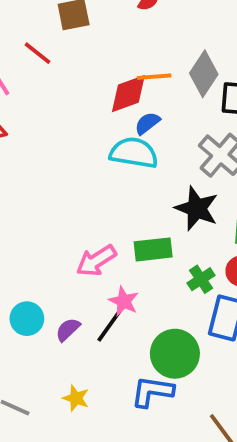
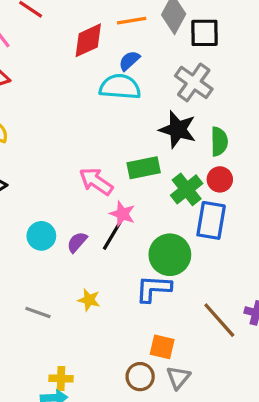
red diamond: (128, 94) -> (88, 40), moved
pink arrow: (96, 261) -> (96, 181), turned 72
green cross: (201, 279) -> (187, 189), size x1.4

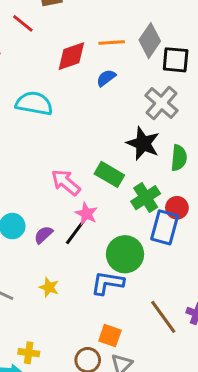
cyan semicircle: (120, 87) -> (34, 103), moved
green rectangle: (144, 168) -> (109, 174), turned 36
red circle: (220, 179) -> (177, 208), moved
yellow cross: (61, 378) -> (29, 353), moved

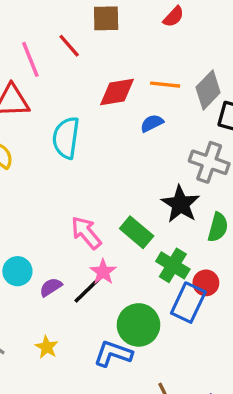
cyan semicircle: (34, 103) -> (66, 138), turned -102
gray cross: (162, 103) -> (209, 162), turned -32
green cross: (146, 198) -> (173, 265), turned -36

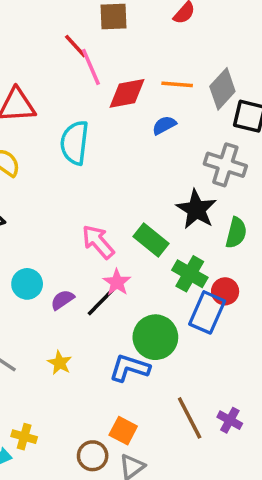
pink line: (30, 59) -> (91, 67), moved

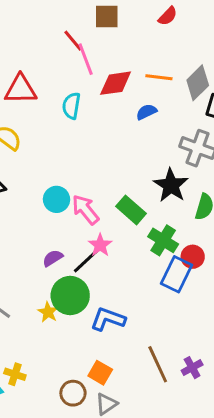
cyan semicircle: (75, 143) -> (71, 106), moved, size x0.7
cyan circle: (27, 284) -> (57, 199), moved
green circle: (155, 337) -> (70, 296), moved
purple cross: (230, 420) -> (192, 368), turned 30

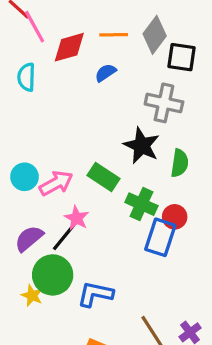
pink arrow: (85, 210) -> (56, 183), turned 108
purple semicircle: (53, 258) -> (29, 238), size x1.4

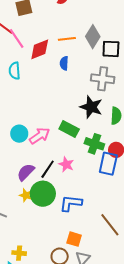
blue semicircle: (106, 73) -> (64, 63), turned -48
pink star: (77, 218) -> (66, 164), moved
yellow star: (32, 295) -> (26, 195), moved

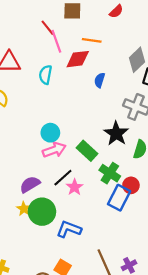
orange line: (67, 39) -> (92, 40), moved
cyan circle: (19, 134) -> (50, 133), moved
black line: (48, 169) -> (63, 178), moved

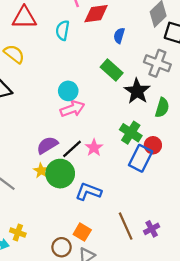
green rectangle: (87, 151) -> (112, 70), moved
black line: (63, 178) -> (72, 149), moved

